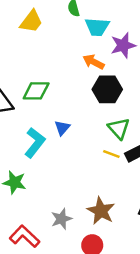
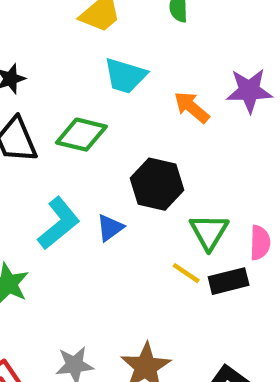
cyan trapezoid: (97, 27) -> (125, 76), moved
black hexagon: (107, 89) -> (157, 184), moved
blue triangle: (62, 128) -> (110, 228), moved

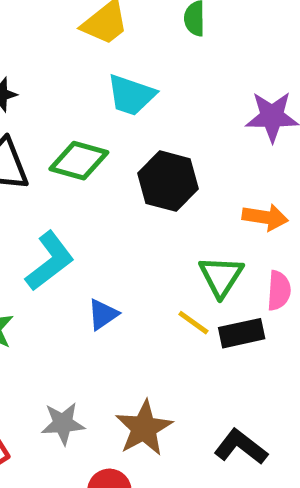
orange arrow: (192, 107) -> (265, 217), moved, turned 147
black hexagon: (157, 184) -> (168, 181), moved
blue triangle: (110, 228) -> (103, 314), moved

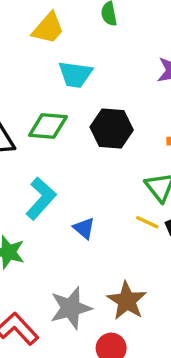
blue triangle: (103, 314) -> (84, 228), turned -35
gray star: (63, 424) -> (71, 308), size x1.4

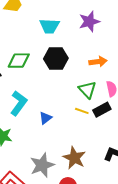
cyan trapezoid: (75, 74) -> (49, 26), moved
blue triangle: (84, 228) -> (45, 118), turned 48

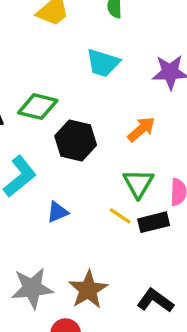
black hexagon: (56, 58) -> (76, 140), moved
orange arrow: (98, 62) -> (141, 129), moved, turned -48

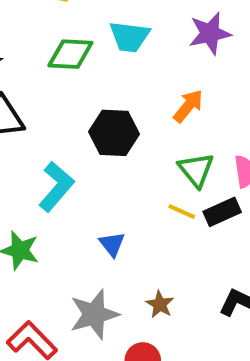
green diamond: (38, 107) -> (70, 54), moved
blue triangle: (58, 212) -> (112, 244), moved, turned -35
brown star: (88, 290) -> (160, 304), size x0.6

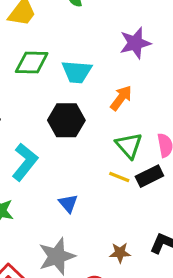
cyan trapezoid: (129, 37) -> (77, 72), moved
brown star: (160, 304) -> (120, 253), moved, turned -30

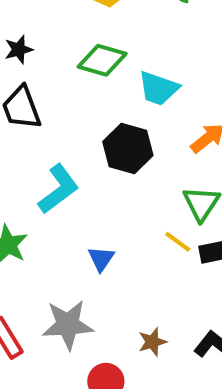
brown star: (120, 253) -> (152, 342), turned -30

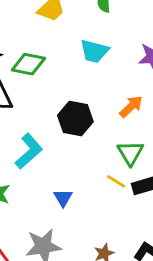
green diamond: (102, 60) -> (28, 64), moved
cyan trapezoid: (158, 88) -> (94, 51), moved

